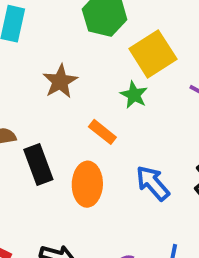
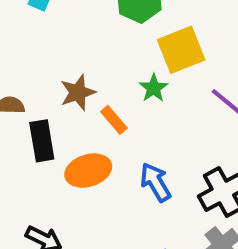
brown star: (60, 81) -> (78, 92), moved
orange ellipse: (87, 184) -> (88, 171), turned 60

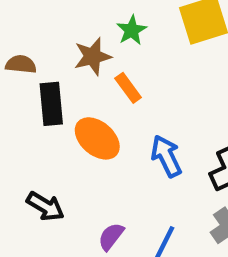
green star: (154, 88) -> (132, 30), moved
orange ellipse: (88, 171) -> (97, 138), turned 54

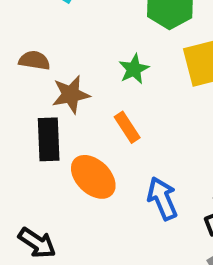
brown star: (93, 56) -> (71, 95), moved
brown semicircle: (21, 64) -> (34, 60), moved

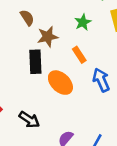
brown semicircle: (34, 60) -> (27, 18), turned 49
blue arrow: (162, 198) -> (101, 80), moved

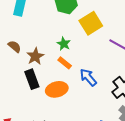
green star: (83, 22) -> (64, 44), moved
orange ellipse: (60, 83) -> (57, 89), turned -40

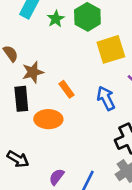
green star: (64, 44) -> (56, 19), moved
blue arrow: (88, 77) -> (106, 98), moved

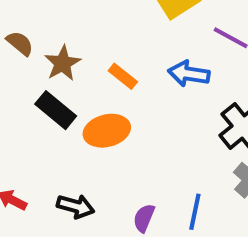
blue arrow: (106, 98) -> (189, 74), turned -40
black rectangle: (21, 99) -> (56, 110), turned -30

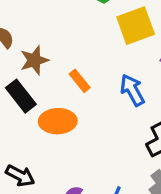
blue arrow: (189, 74) -> (132, 90), turned 40

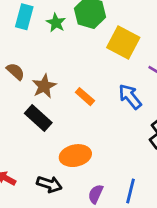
yellow square: (136, 26) -> (123, 42), turned -32
orange ellipse: (58, 121) -> (75, 156), moved

